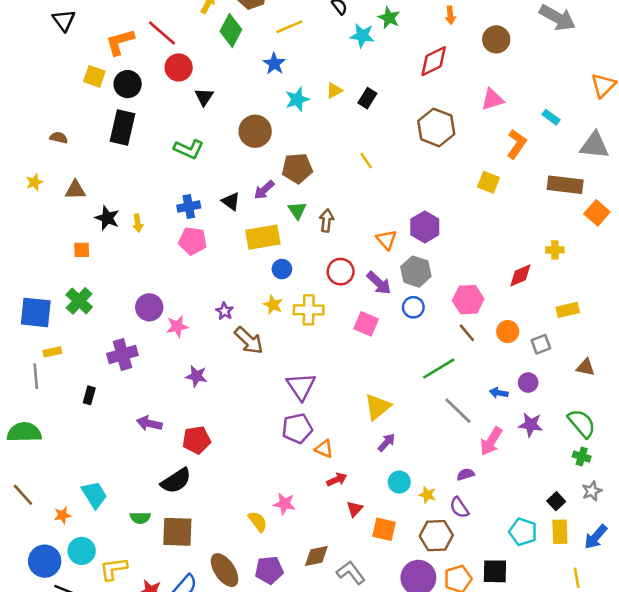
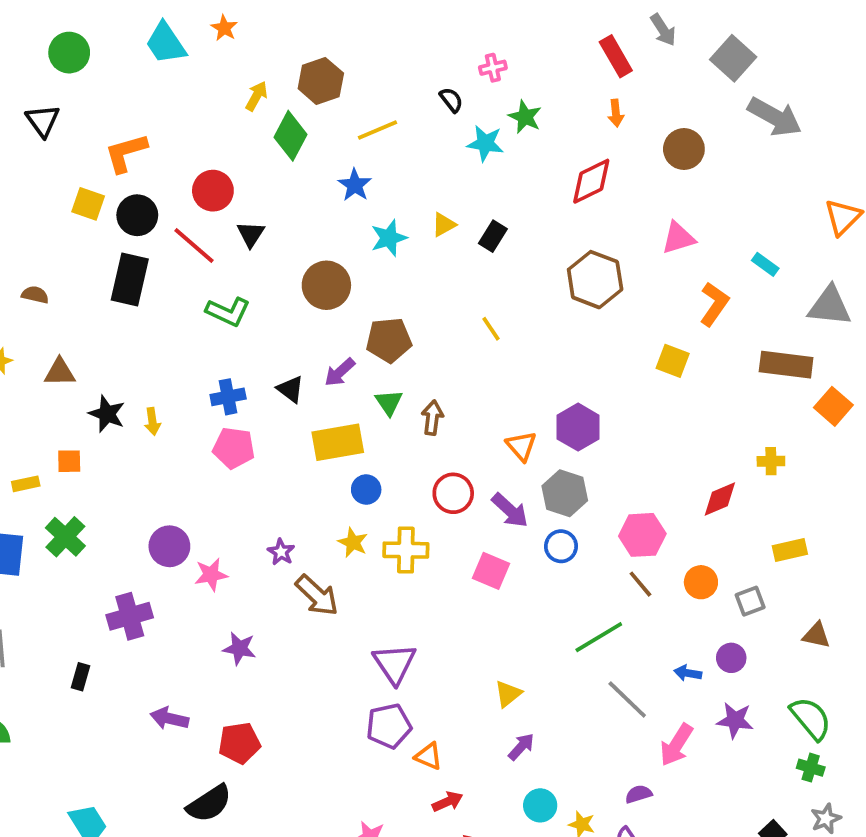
red line: (162, 33) -> (194, 245), moved
yellow rectangle: (52, 352) -> (26, 484), moved
yellow triangle: (378, 407) -> (508, 694), size x0.7

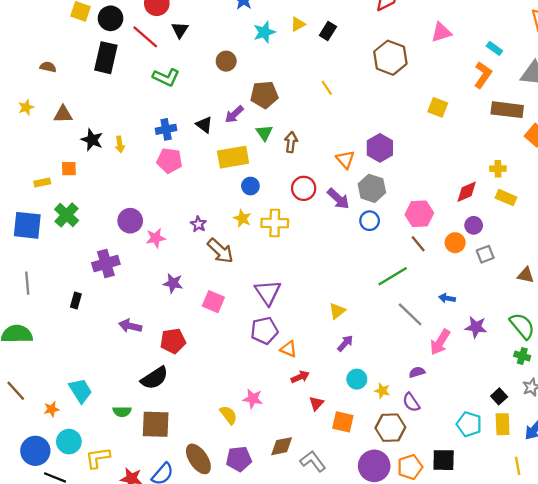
brown circle: (326, 285) -> (226, 61), size x0.7
orange L-shape: (714, 304) -> (483, 75), moved
yellow rectangle: (790, 550) -> (506, 198), moved, turned 36
pink square: (491, 571) -> (213, 302), moved
purple circle: (731, 658) -> (474, 225), moved

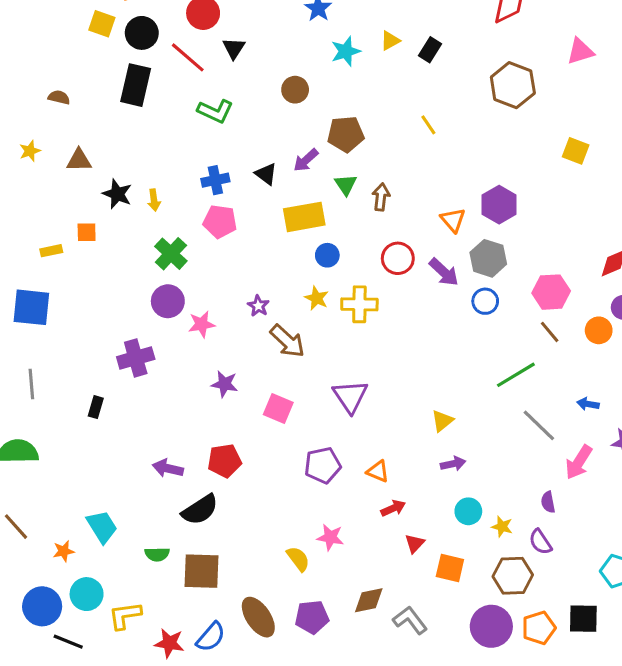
green cross: (67, 215) -> (171, 254), moved
purple arrow: (130, 326) -> (168, 468), moved
purple pentagon: (264, 331) -> (323, 465), moved
purple arrow: (345, 343) -> (453, 464), turned 36
purple semicircle: (417, 372) -> (548, 502), turned -84

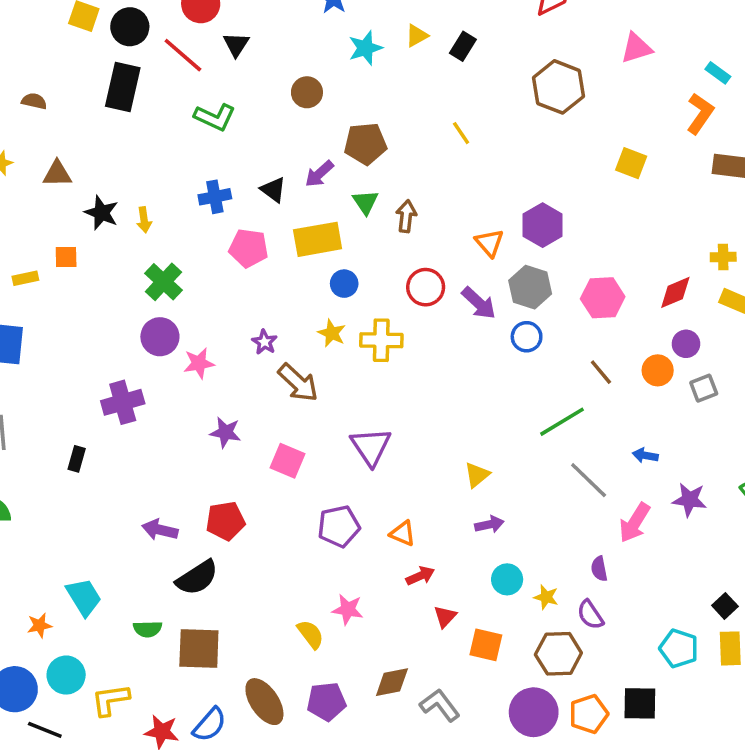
pink pentagon: (220, 222) -> (248, 248), moved
pink hexagon: (551, 292) -> (603, 298), moved

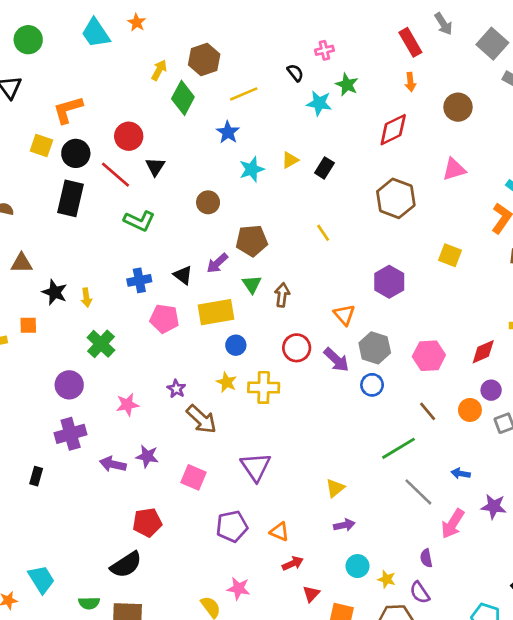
purple hexagon: (543, 225) -> (389, 282), moved
purple circle: (160, 337) -> (69, 385), moved
purple arrow: (160, 530) -> (113, 464), moved

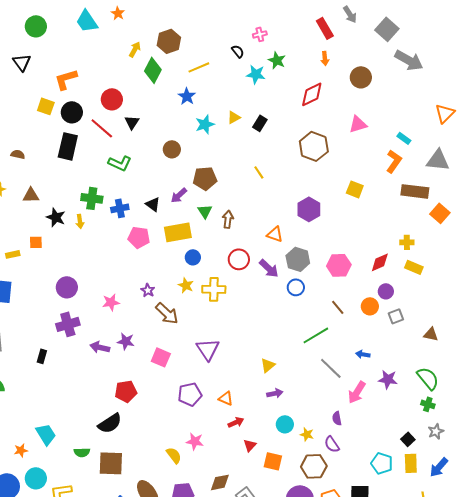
orange triangle: (344, 315) -> (275, 234), turned -30
green cross: (101, 344) -> (92, 198), moved, turned -35

